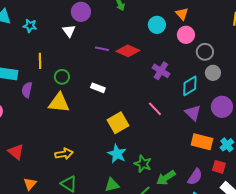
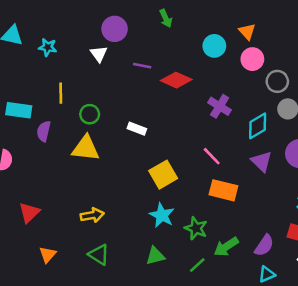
purple line: (102, 49) -> (142, 66), moved
orange rectangle: (202, 142) -> (223, 190), moved
red triangle: (16, 152) -> (29, 213), turned 36

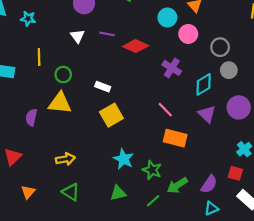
white triangle: (99, 54) -> (77, 36), moved
pink circle: (252, 59) -> (188, 34), moved
purple semicircle: (44, 131) -> (31, 117), moved
yellow square: (163, 175) -> (111, 115), moved

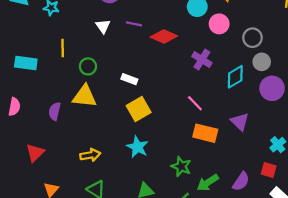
purple circle: (239, 107) -> (272, 88), moved
purple triangle: (207, 114) -> (240, 122), moved
cyan star: (124, 159) -> (137, 147), moved

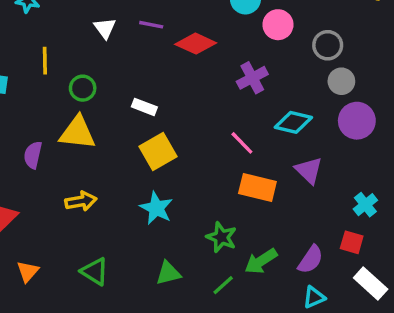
purple cross: (202, 60) -> (252, 78), turned 30
cyan diamond: (235, 77) -> (293, 122), moved, turned 45
yellow arrow: (90, 155) -> (81, 201), moved

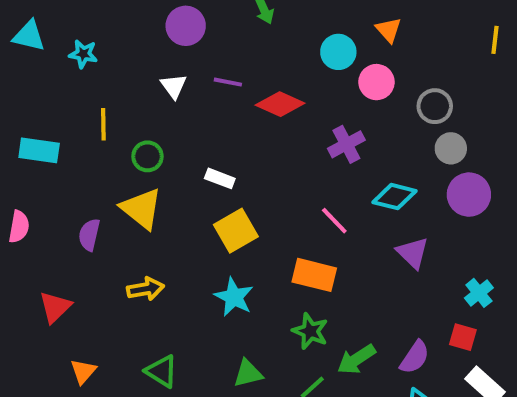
yellow triangle: (77, 133) -> (141, 209), turned 33
orange rectangle: (257, 188) -> (314, 275), moved

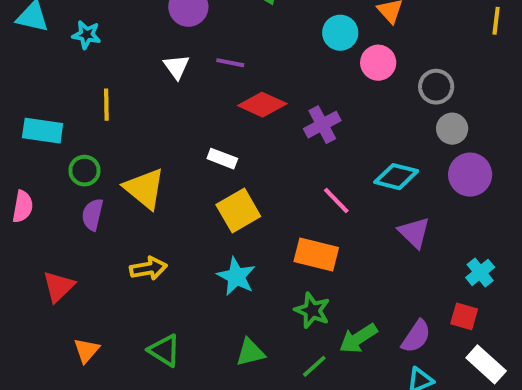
red diamond: (280, 104) -> (262, 105), moved
purple cross: (346, 144) -> (322, 125), moved
green circle: (147, 156) -> (84, 171), moved

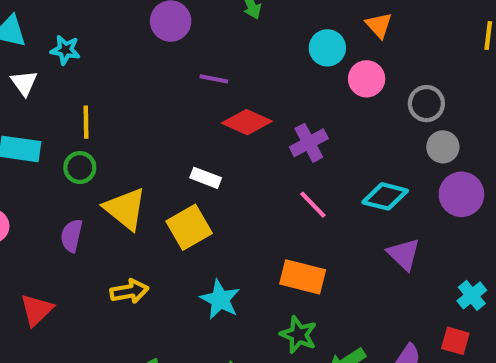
white triangle: (176, 67) -> (24, 83), moved
green circle: (84, 171) -> (80, 168), moved
pink line: (336, 201) -> (313, 205), moved
yellow square: (238, 211) -> (189, 227), moved

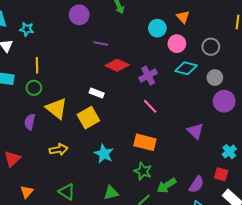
gray circle: (426, 104) -> (211, 47), moved
cyan diamond: (385, 196) -> (186, 68), moved

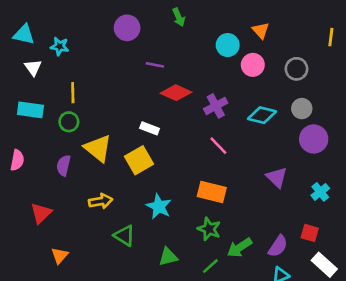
cyan diamond: (186, 68) -> (262, 115), moved
cyan cross: (229, 152) -> (320, 192), moved
green triangle: (67, 192) -> (124, 236), moved

